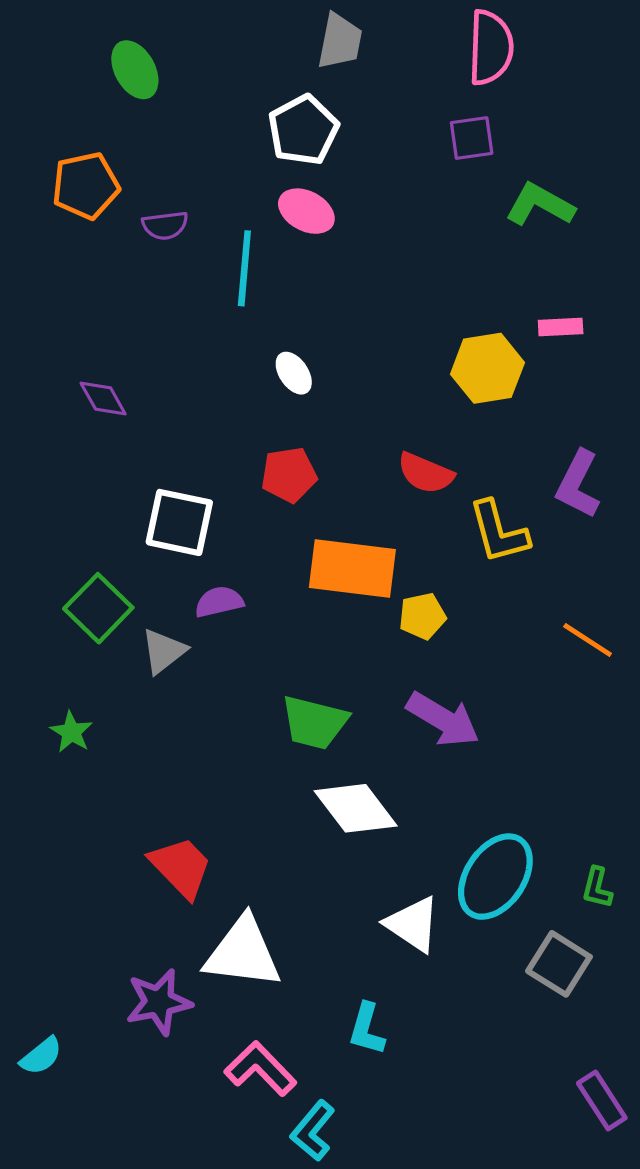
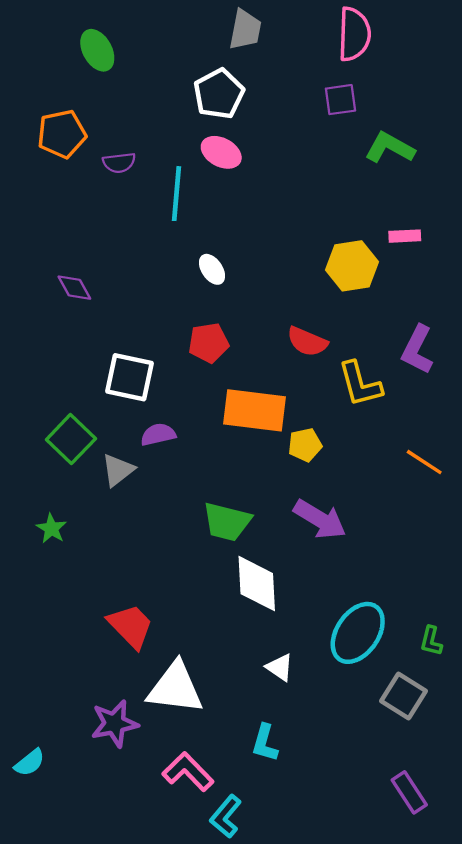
white diamond: (356, 808) -> (257, 584), turned 34
white triangle: (413, 924) -> (280, 667), moved, size x0.7
purple rectangle: (602, 1100) -> (409, 792), moved

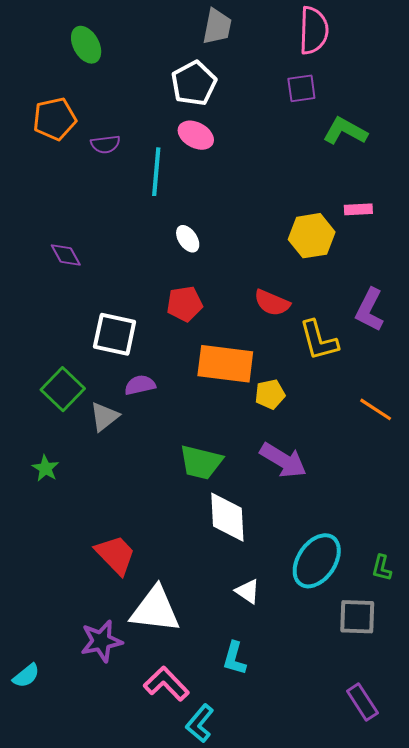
gray square: (404, 696) -> (357, 617), turned -30

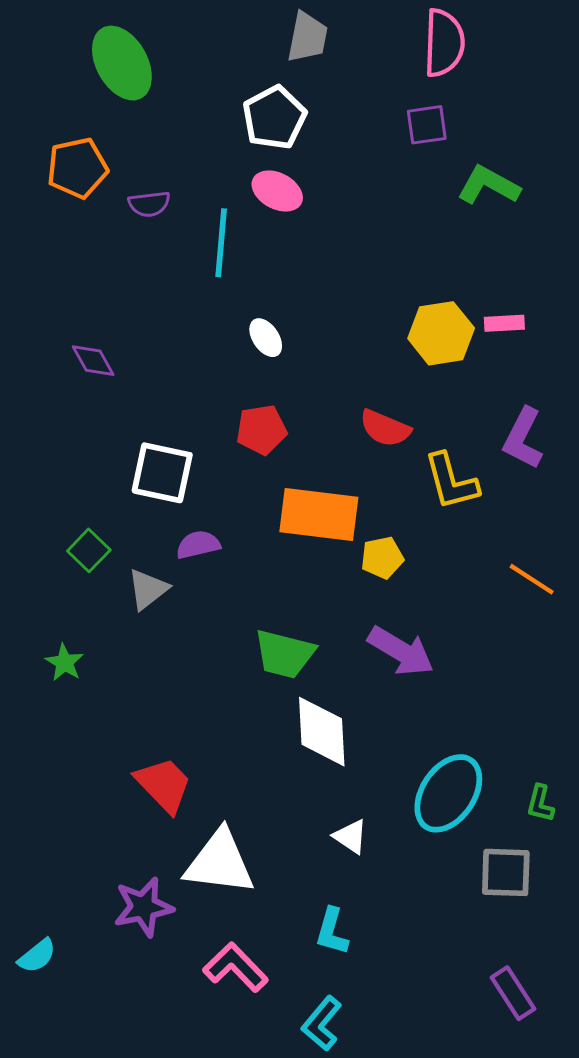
green ellipse: (86, 45) -> (122, 63), size x1.4
pink rectangle: (358, 209) -> (504, 323), moved
green square: (63, 389) -> (89, 550), size x0.7
cyan L-shape: (200, 723) -> (322, 1023), moved

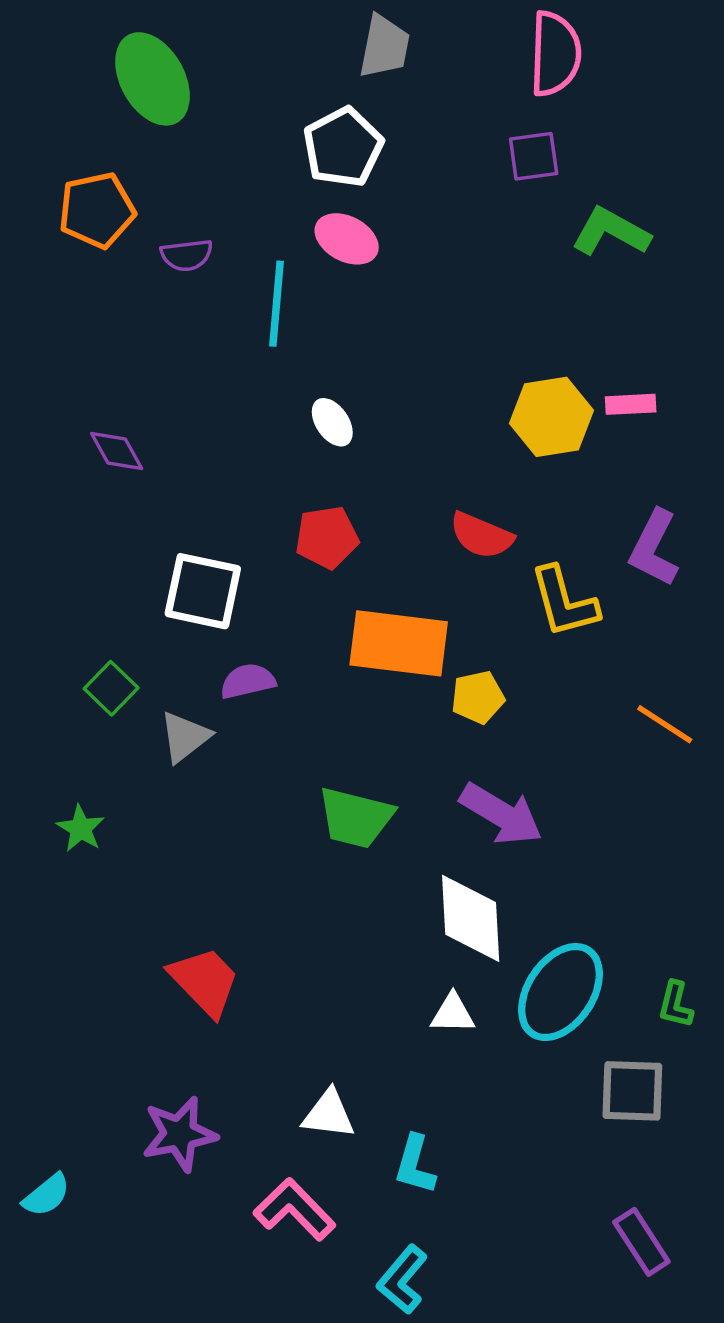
white diamond: (322, 732) -> (471, 918), moved
white triangle: (351, 837) -> (453, 1014), moved, turned -33
white triangle: (220, 862) -> (329, 1114), moved, size x0.6

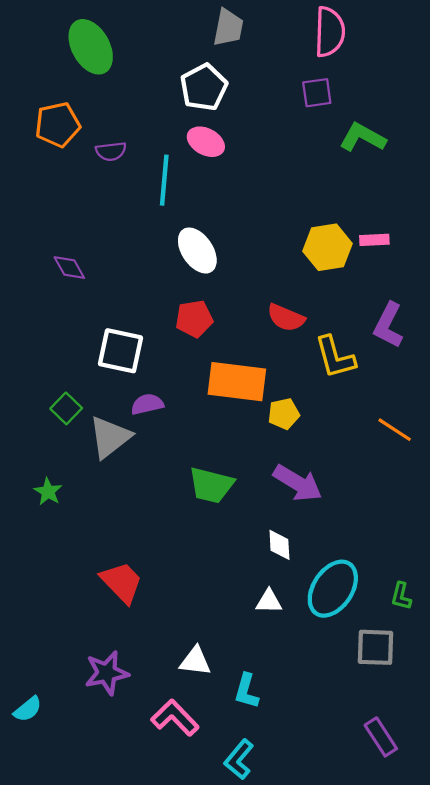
white ellipse: (332, 422) -> (197, 251), size x1.6
gray triangle: (185, 737) -> (110, 437), size x1.4
white diamond: (471, 918) -> (279, 545), size x0.6

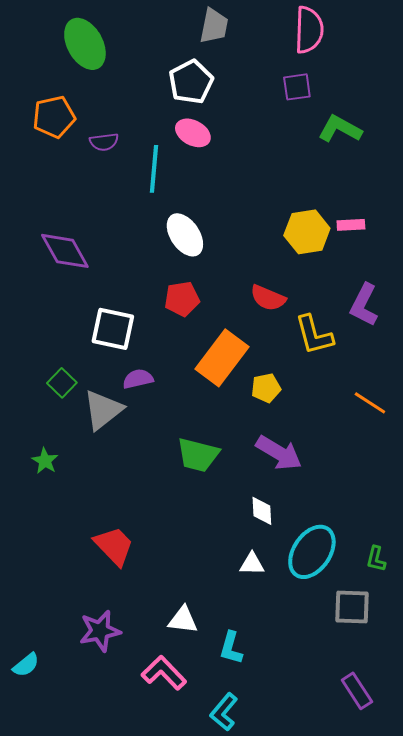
purple diamond: (69, 268) -> (65, 251), size x1.6
orange rectangle: (237, 382) -> (222, 358), turned -60

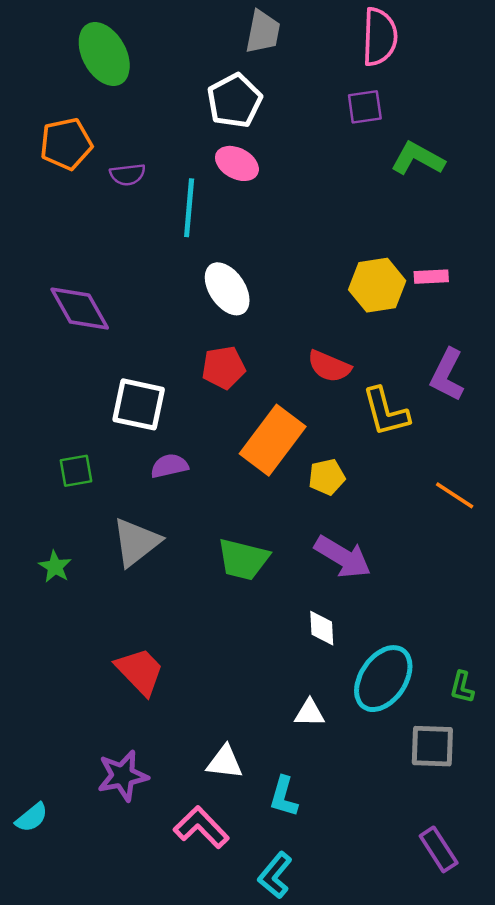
green square: (62, 383) -> (76, 471), turned 36
gray triangle: (103, 410) -> (136, 542), moved
white triangle: (252, 564) -> (310, 713), moved

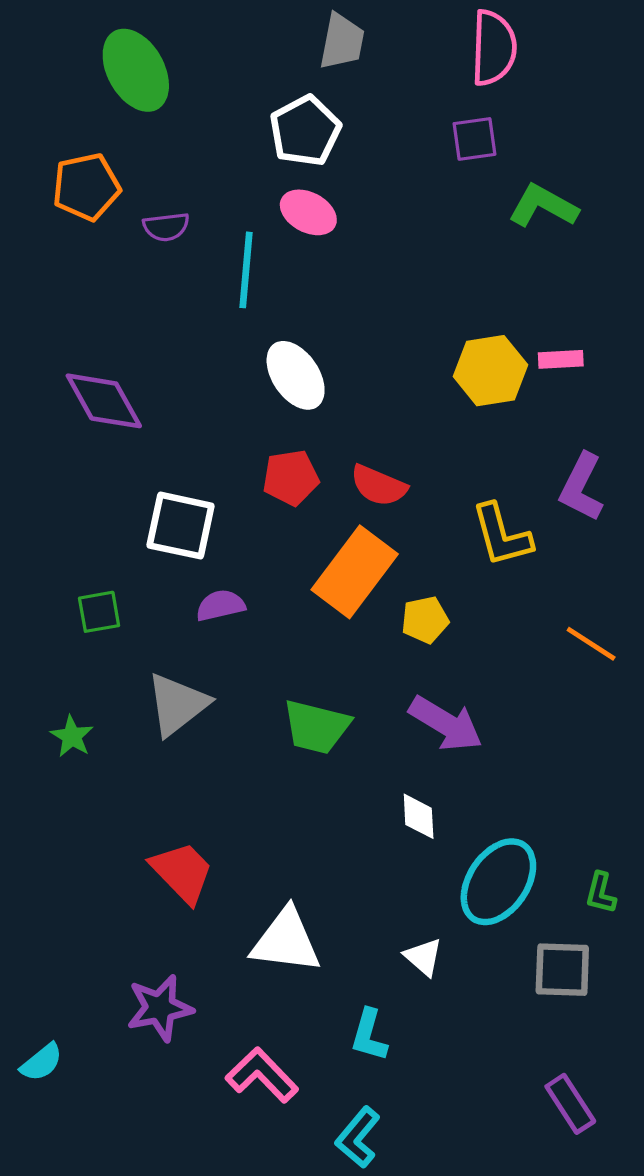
red semicircle: (329, 366) -> (379, 486), moved
white triangle: (310, 713) -> (423, 957), moved, turned 40
white triangle: (225, 762) -> (286, 941), moved, size x1.5

